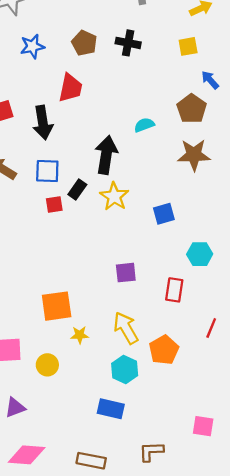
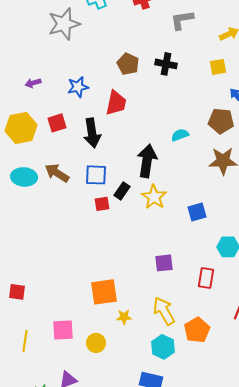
blue star: (32, 46) -> (78, 87), moved
brown pentagon: (192, 109) -> (221, 121), turned -30

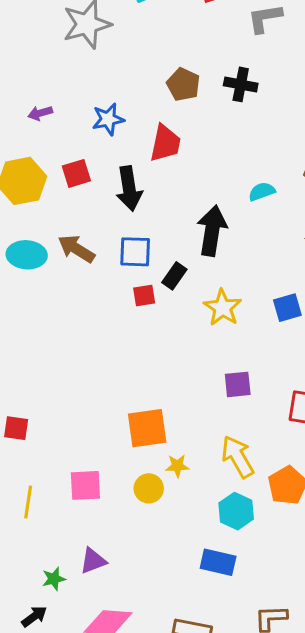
yellow star: (154, 197) -> (223, 308), moved
yellow circle: (96, 343) -> (149, 488), moved

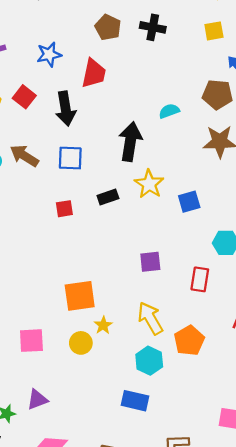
red square: (76, 173) -> (24, 97), turned -35
black rectangle: (174, 276) -> (108, 197), moved, turned 36
red square: (144, 295) -> (64, 209), moved
yellow star: (223, 308) -> (149, 184), moved
yellow star: (177, 466) -> (103, 325), turned -30

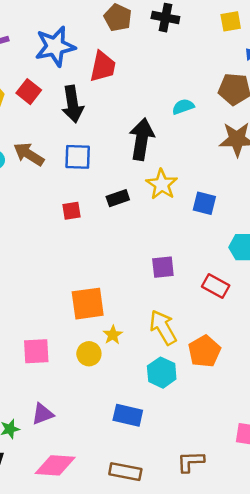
blue star: (49, 54) -> (55, 46), size x1.5
blue square: (189, 202) -> (204, 203), turned 30
red rectangle: (200, 279) -> (216, 286), turned -70
blue rectangle: (135, 401) -> (128, 415), moved

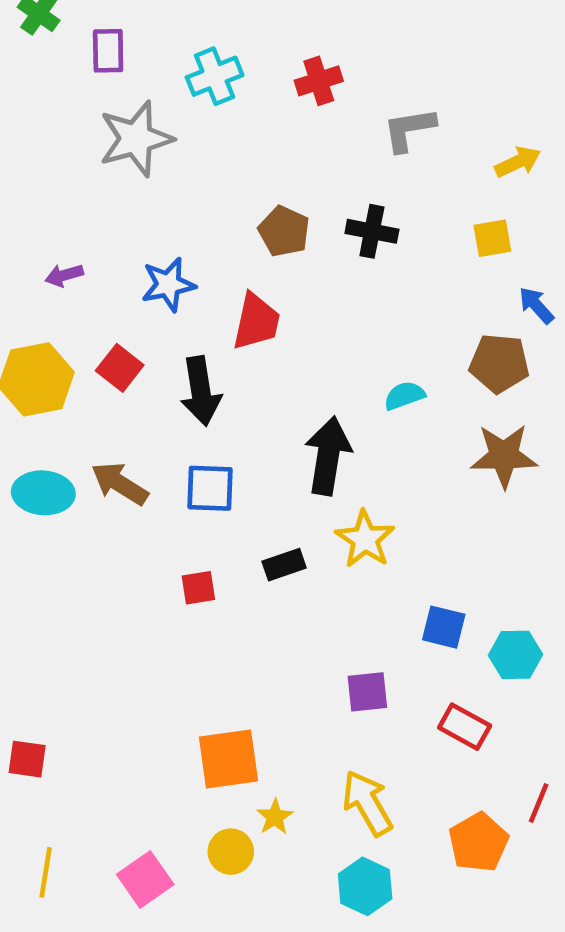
blue star: (55, 46) -> (168, 285), size x0.7
blue square: (204, 203) -> (444, 627), moved
pink square: (36, 351) -> (145, 879), moved, turned -32
orange pentagon: (204, 351) -> (478, 842), moved

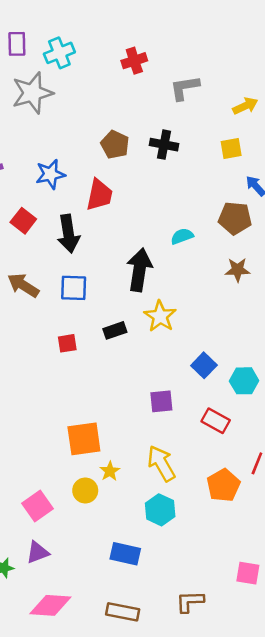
cyan cross: (215, 76) -> (59, 53), moved
brown star: (504, 456) -> (238, 270), size x0.7
blue square: (444, 627) -> (204, 365), turned 30

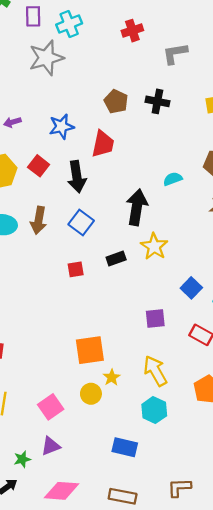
brown arrow: (23, 285) -> (39, 220), turned -112
blue square: (74, 288) -> (81, 223), turned 35

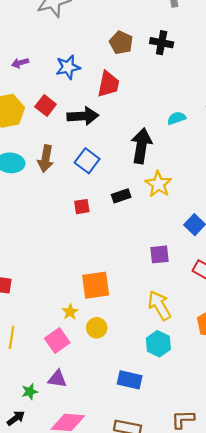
black arrow: (77, 177) -> (83, 116), turned -84
yellow star: (112, 377) -> (70, 312), moved
purple triangle: (51, 446) -> (57, 379), turned 30

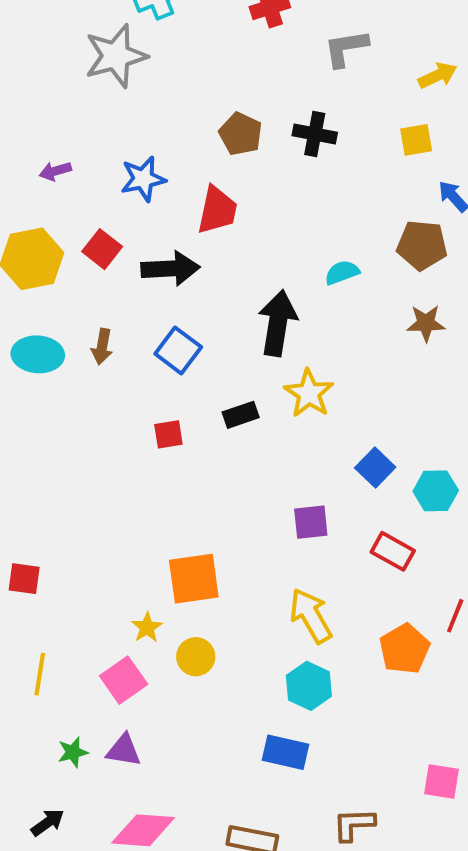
brown arrow: (46, 159) -> (102, 347), size x0.7
blue rectangle: (130, 380) -> (285, 752), moved
green star: (30, 392) -> (73, 752), moved

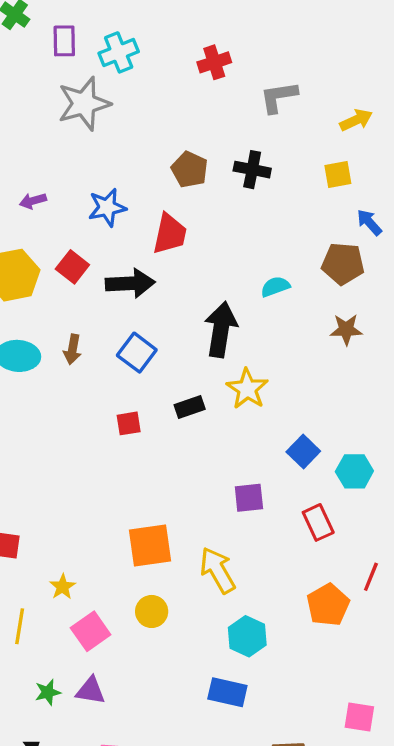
red rectangle: (393, 551) -> (318, 522), turned 36
yellow arrow: (311, 616) -> (218, 570), moved
yellow star: (147, 627) -> (63, 587), moved

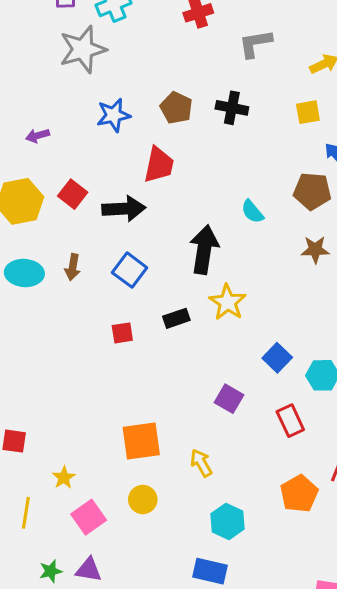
blue star: (107, 207) -> (114, 115), moved
cyan semicircle: (275, 287) -> (252, 212), turned -110
purple square: (249, 498) -> (229, 399), turned 36
yellow arrow: (218, 570) -> (201, 463), size x0.7

